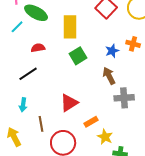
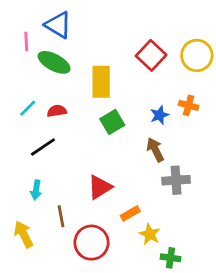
cyan line: (17, 27) -> (28, 108), moved

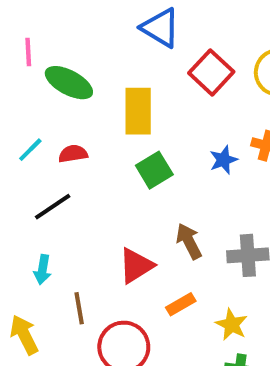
blue triangle: (58, 25) -> (160, 28), moved
brown arrow: (155, 150) -> (189, 241), moved
yellow star: (150, 234) -> (232, 325), moved

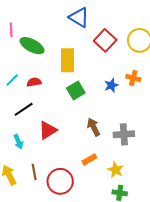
red triangle: (136, 266) -> (48, 130), moved
cyan arrow: (42, 270) -> (18, 142), turned -32
brown line: (79, 308) -> (34, 172), moved

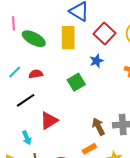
yellow rectangle: (68, 60) -> (68, 38), moved
blue star: (111, 85) -> (96, 61), moved
brown arrow: (94, 127) -> (98, 127), moved
cyan arrow: (18, 142) -> (27, 138), moved

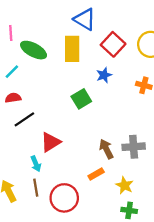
cyan line: (15, 72) -> (12, 72), moved
red semicircle: (36, 74) -> (13, 98), moved
cyan arrow: (27, 138) -> (36, 164), moved

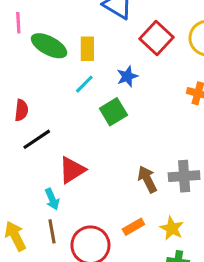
yellow rectangle: (72, 49) -> (87, 49), moved, size x0.7
cyan line: (12, 72) -> (84, 84), moved
blue star: (104, 75) -> (127, 76), moved
red semicircle: (13, 98) -> (21, 110), turned 105
orange rectangle: (96, 174) -> (133, 227), moved

